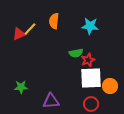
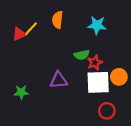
orange circle: (110, 86) -> (119, 77), moved
purple triangle: (51, 101) -> (59, 80), moved
red circle: (91, 104) -> (107, 111), moved

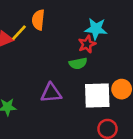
orange semicircle: (57, 20) -> (38, 20), moved
red star: (95, 63) -> (87, 44), moved

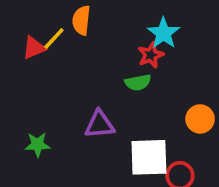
cyan star: (96, 29) -> (163, 33), turned 30
white square: (97, 95) -> (149, 157), moved

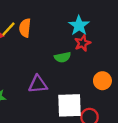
orange semicircle: (81, 20) -> (25, 28), moved
red star: (151, 55) -> (82, 43), moved

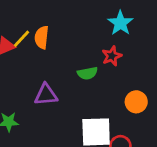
cyan star: (79, 26) -> (120, 23), moved
purple triangle: (38, 84) -> (46, 95), moved

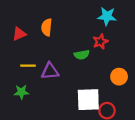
cyan star: (120, 23) -> (107, 16), turned -30
yellow line: (22, 39) -> (28, 66), moved, turned 48

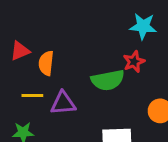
orange semicircle: (47, 27) -> (46, 63), moved
green semicircle: (82, 55) -> (108, 80), size x1.5

